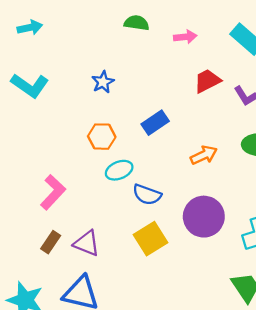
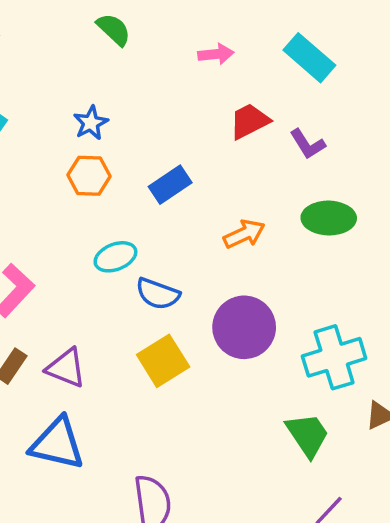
green semicircle: (137, 23) -> (114, 29), moved, turned 35
orange hexagon: (102, 137) -> (89, 176), moved

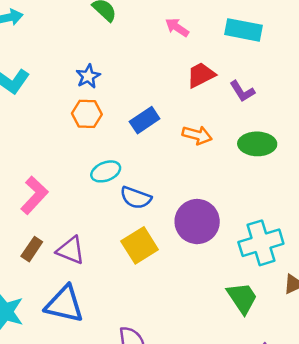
pink arrow: (216, 54) -> (177, 27), turned -140
cyan rectangle: (309, 58) -> (243, 30), turned -30
orange arrow: (244, 234) -> (197, 135), moved, turned 40

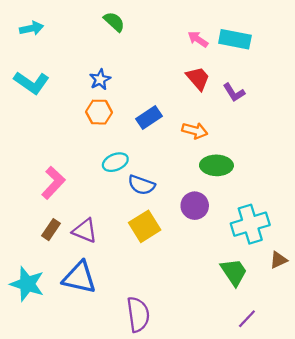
pink arrow: (177, 27) -> (198, 39), moved
red trapezoid: (201, 75) -> (198, 78), turned 76
green ellipse: (257, 144) -> (216, 165), moved
purple circle: (197, 222) -> (195, 206), size x0.7

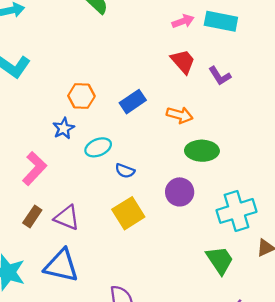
pink arrow: (198, 39) -> (183, 21), turned 126
blue star: (100, 79) -> (64, 128), moved
blue semicircle: (141, 185) -> (125, 171), size x0.7

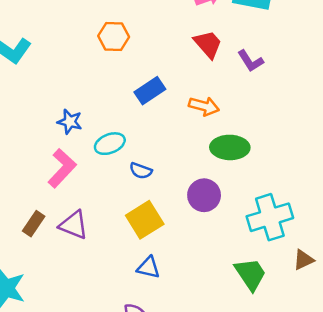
orange hexagon: (81, 96) -> (114, 36), moved
blue star: (64, 128) -> (70, 122), turned -30
pink L-shape: (35, 169) -> (62, 168), moved
blue triangle: (61, 266) -> (149, 268), moved, size x0.6

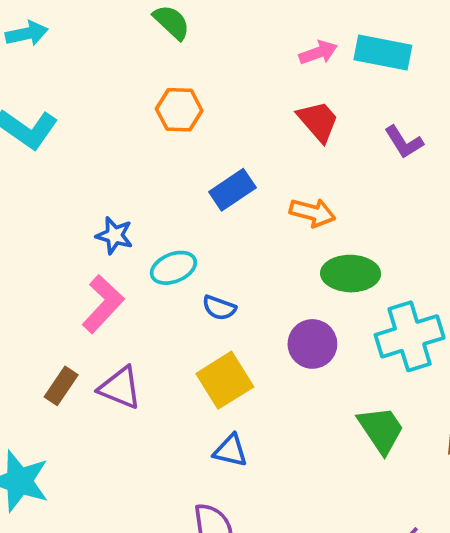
purple L-shape: (251, 61) -> (404, 142), moved
cyan cross: (270, 217) -> (410, 336), moved
green trapezoid: (251, 274) -> (381, 430), moved

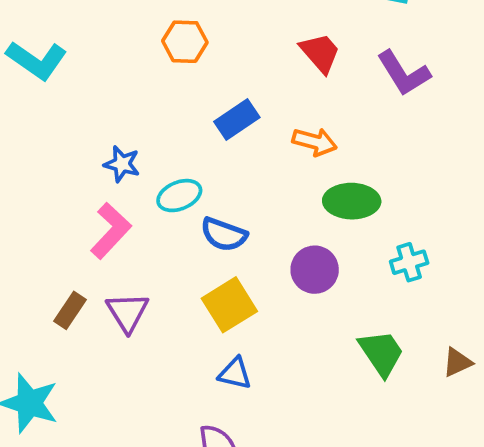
purple L-shape: (404, 142) -> (404, 73), size x1.4
blue semicircle: (219, 308) -> (224, 234), size x1.4
cyan cross: (410, 336) -> (409, 262), size x0.6
purple triangle: (120, 388) -> (127, 312), turned 36

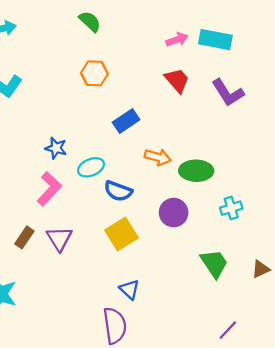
orange arrow: (315, 142) -> (158, 157), moved
blue triangle: (235, 373) -> (129, 289), moved, turned 30

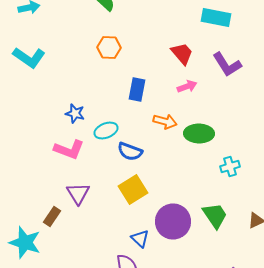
pink arrow: (177, 40) -> (187, 86), moved
blue rectangle: (126, 121) -> (137, 90), turned -45
pink L-shape: (49, 189) -> (69, 150), turned 68
purple circle: (174, 213) -> (173, 222), moved, size x1.4
brown rectangle: (24, 237) -> (52, 216), moved

